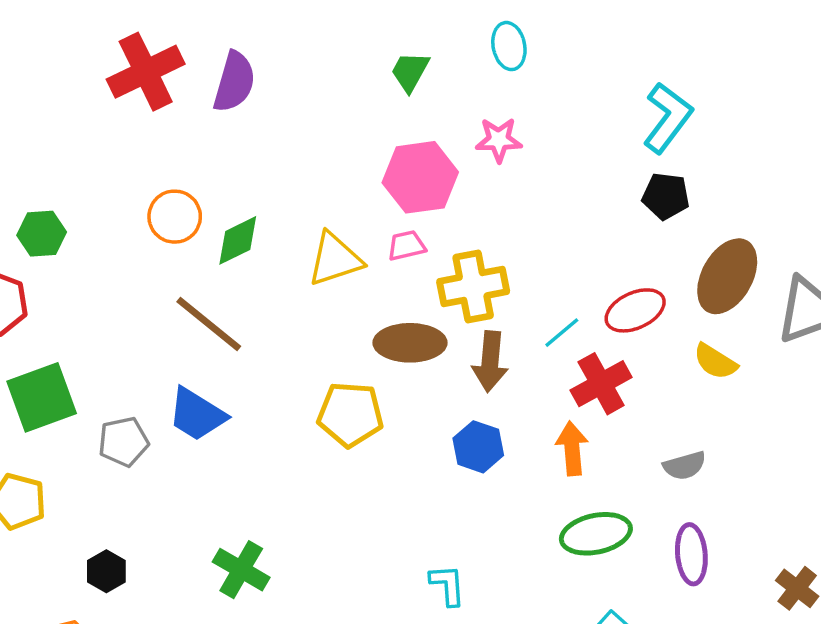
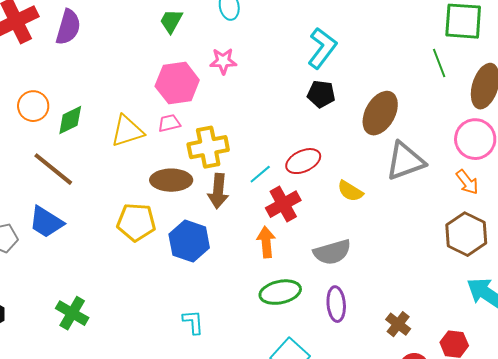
brown ellipse: (727, 276) -> (380, 113), moved
blue hexagon: (478, 447) -> (189, 241), moved, size x1.4
gray semicircle: (685, 466) -> (332, 252), size x1.5

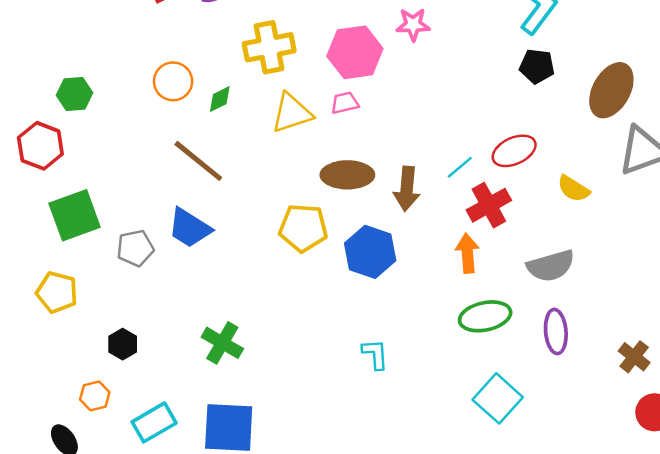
green diamond: (70, 120) -> (220, 99), size x0.7
yellow cross: (208, 147) -> (269, 47), moved

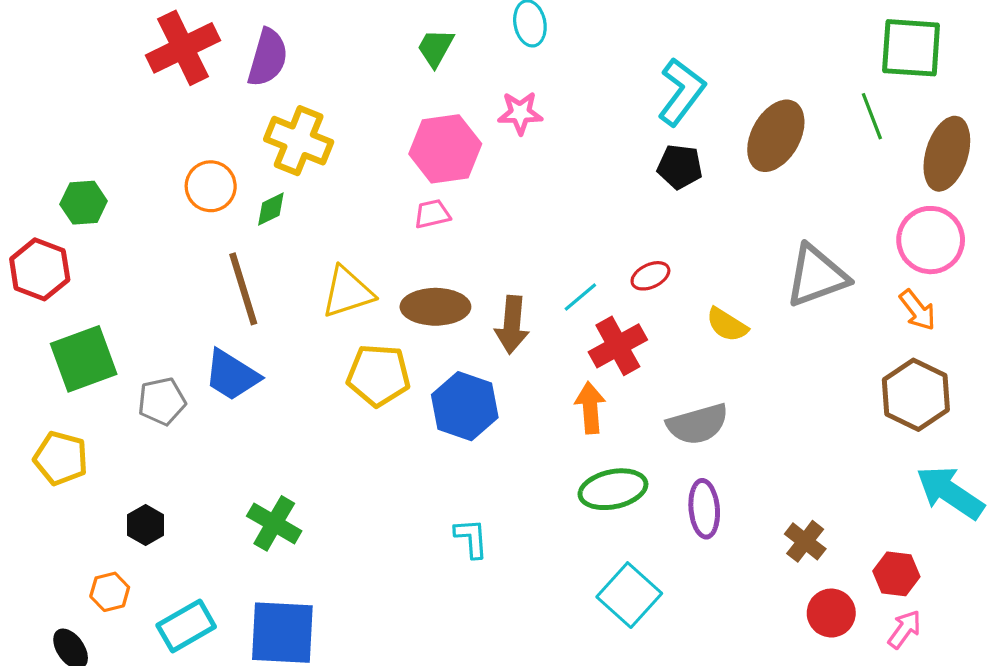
yellow cross: (269, 47) -> (299, 141), moved, turned 33
brown ellipse: (611, 90) -> (776, 136), moved
yellow triangle: (292, 113) -> (347, 292), moved
red ellipse: (514, 151) -> (650, 276), size x0.7
brown line: (198, 161) -> (243, 289), turned 34

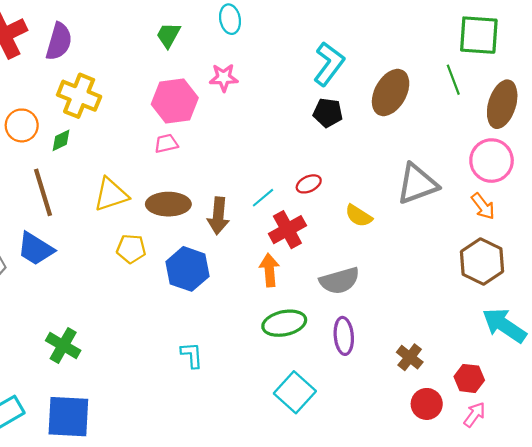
yellow pentagon: (378, 375) -> (131, 249), size x0.7

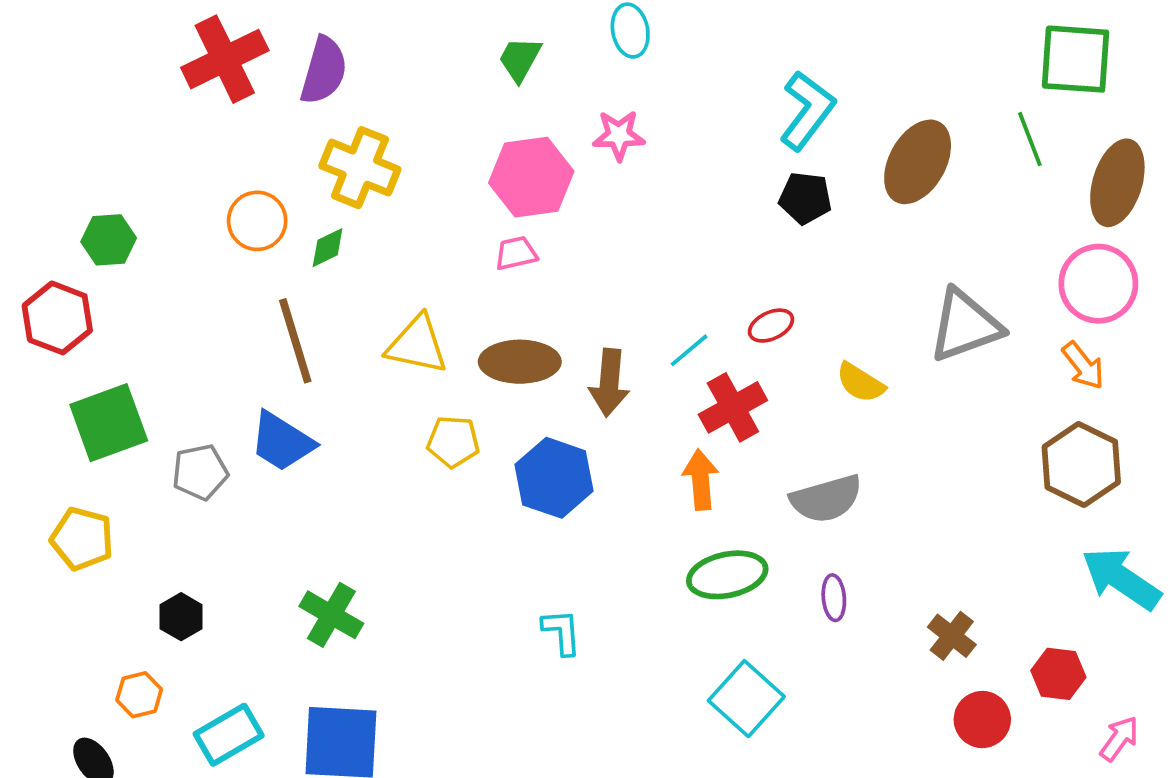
yellow triangle: (111, 195) -> (417, 345), turned 30
purple ellipse: (344, 336) -> (834, 598), size x0.7
pink arrow: (475, 415) -> (1119, 739), moved

